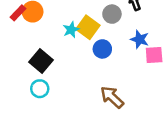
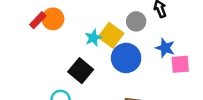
blue circle: (102, 49) -> (126, 58), size x1.5
black square: (41, 61) -> (81, 71), moved

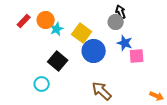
orange circle: (53, 19) -> (46, 20), moved
gray circle: (136, 21) -> (116, 22), moved
cyan star: (93, 38) -> (57, 29), moved

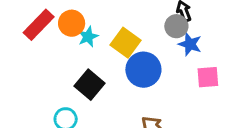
red rectangle: (24, 21) -> (39, 25), size x1.5
blue star: (125, 43) -> (190, 44), moved

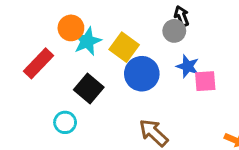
red rectangle: (39, 25) -> (38, 63), moved
cyan star: (88, 37) -> (87, 41), size x1.4
blue star: (190, 44) -> (188, 66), moved

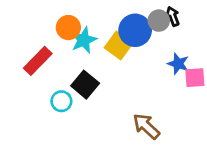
gray circle: (174, 31) -> (159, 21), moved
blue circle: (142, 74) -> (135, 30), moved
cyan circle: (65, 122) -> (61, 101), moved

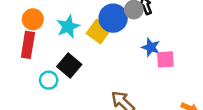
orange circle: (68, 28) -> (33, 19), moved
red rectangle: (38, 61) -> (28, 45), turned -35

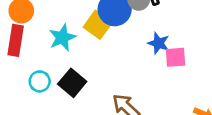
cyan star: (68, 27) -> (62, 38), moved
black square: (69, 66) -> (72, 83), moved

